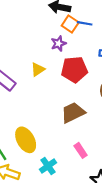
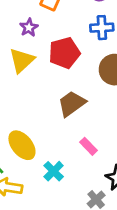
purple star: (59, 44) -> (29, 28), moved
yellow triangle: (38, 69) -> (22, 60), size x1.5

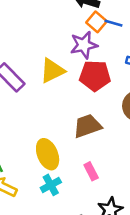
purple star: (29, 28) -> (84, 45), moved, size x1.5
yellow ellipse: (22, 145) -> (48, 154), moved

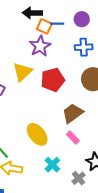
red pentagon: (95, 76) -> (53, 80), moved
brown trapezoid: (87, 126) -> (73, 113), moved
cyan cross: (51, 185) -> (52, 165), moved

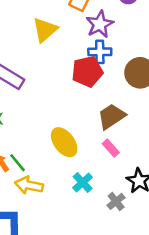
purple star: (40, 46) -> (100, 24), moved
blue cross: (84, 47) -> (100, 52), moved
yellow triangle: (22, 72) -> (45, 30), moved

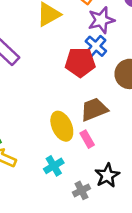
blue cross: (100, 52) -> (96, 46), turned 30
yellow ellipse: (64, 142) -> (62, 126), moved

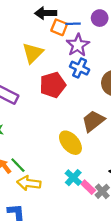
red pentagon: (80, 62) -> (53, 85), moved
pink rectangle: (87, 139) -> (88, 187), moved

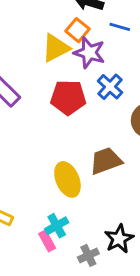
orange square: (59, 27) -> (77, 30), moved
purple star: (78, 45) -> (89, 53), moved, turned 30
pink rectangle: (88, 187) -> (47, 241), moved

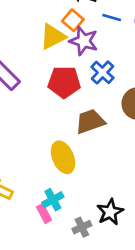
brown trapezoid: (106, 161) -> (90, 121), moved

